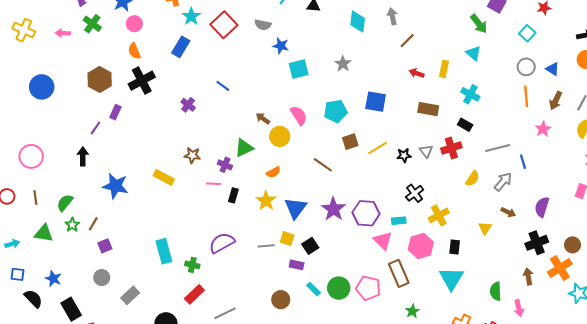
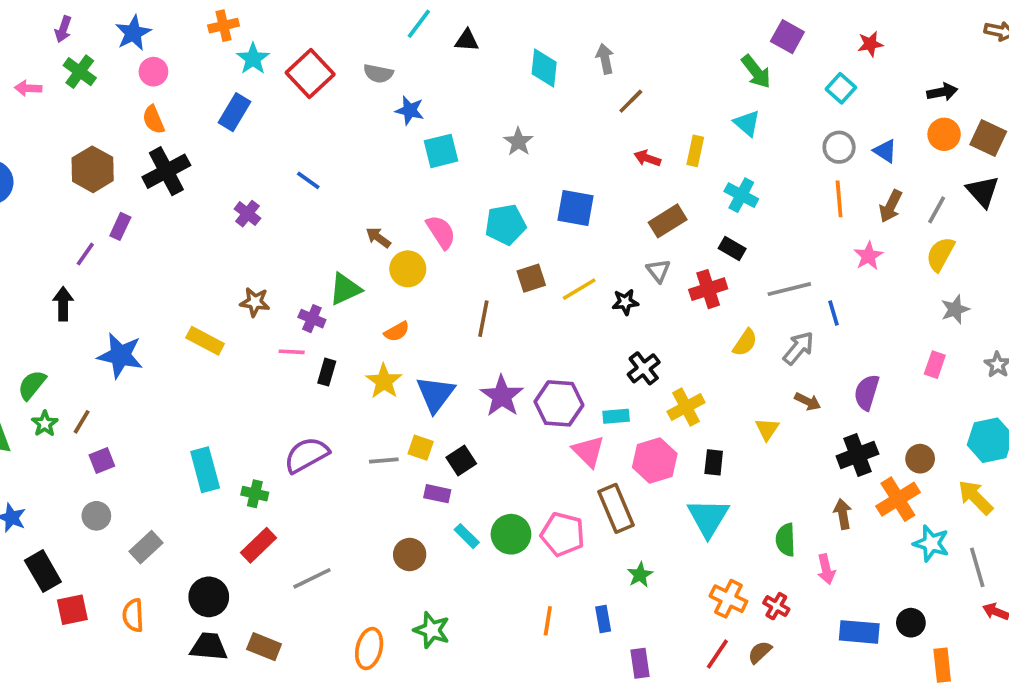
brown rectangle: (428, 109) -> (668, 221), turned -42
gray triangle: (426, 151) -> (658, 271), moved
brown line: (323, 165) -> (483, 319), turned 66

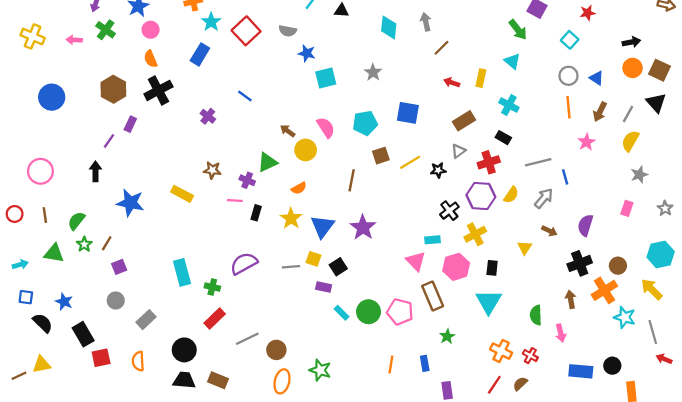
gray triangle: (658, 271) -> (458, 151), turned 32
purple hexagon: (559, 403) -> (481, 196), moved
brown circle: (410, 554) -> (276, 350), moved

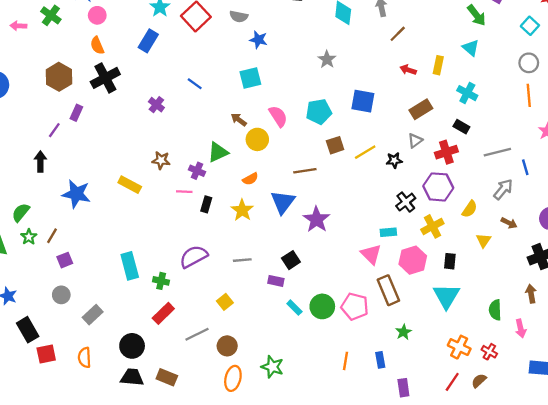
cyan square: (326, 78) -> (250, 78), moved
brown line: (352, 180) -> (305, 171), turned 70
yellow semicircle: (511, 195) -> (470, 209), moved
blue triangle: (322, 226) -> (283, 202), moved
yellow square: (313, 259) -> (225, 302), moved, turned 32

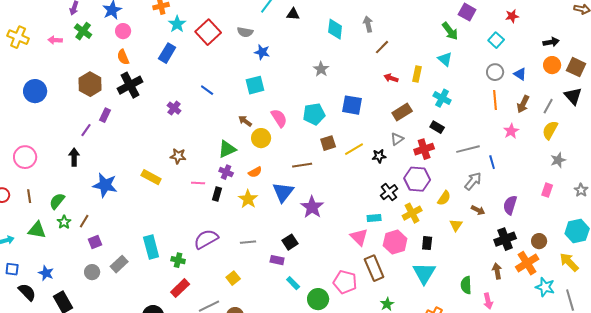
purple cross: (197, 171) -> (226, 172), moved
green circle: (322, 306) -> (318, 299), moved
gray rectangle: (93, 315) -> (119, 264), moved

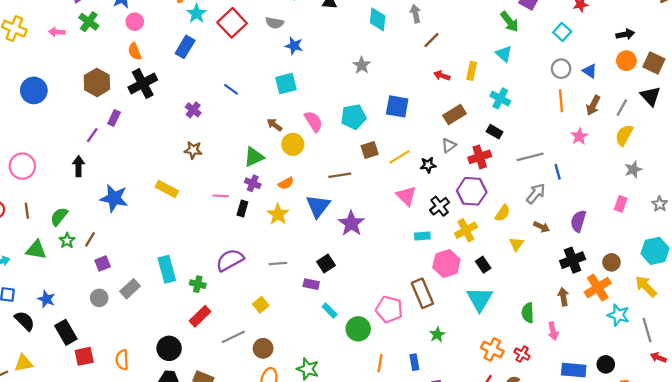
brown star: (178, 156) -> (193, 150), moved
pink triangle: (359, 237) -> (406, 196), moved
black rectangle: (427, 243) -> (483, 265), turned -40

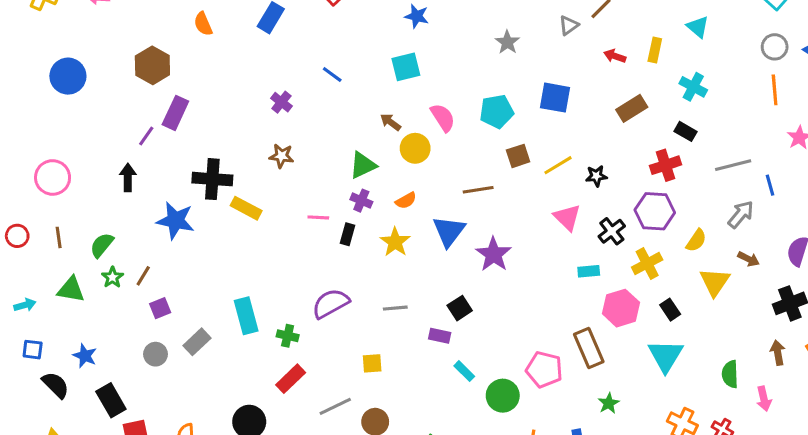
black cross: (143, 84) -> (212, 179), moved, turned 32
purple rectangle: (114, 118) -> (175, 113), size x1.5
gray triangle: (449, 145) -> (569, 25), moved
yellow triangle: (516, 244) -> (715, 282), size x1.5
yellow square: (261, 305) -> (372, 363), turned 35

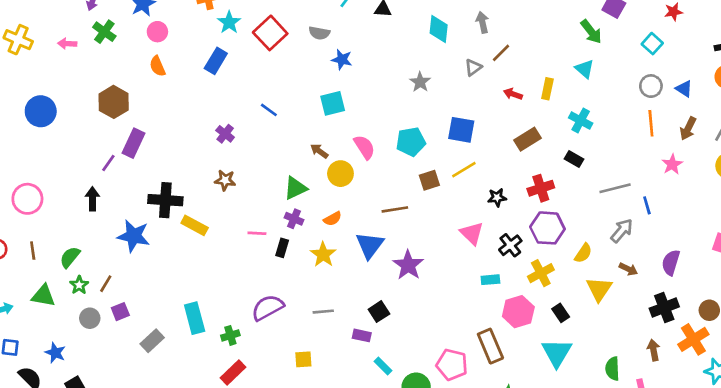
yellow line: (558, 165) -> (464, 170), moved
red cross: (666, 165) -> (541, 188), moved
green cross: (288, 336) -> (230, 335), turned -30
gray circle: (155, 354) -> (90, 318), moved

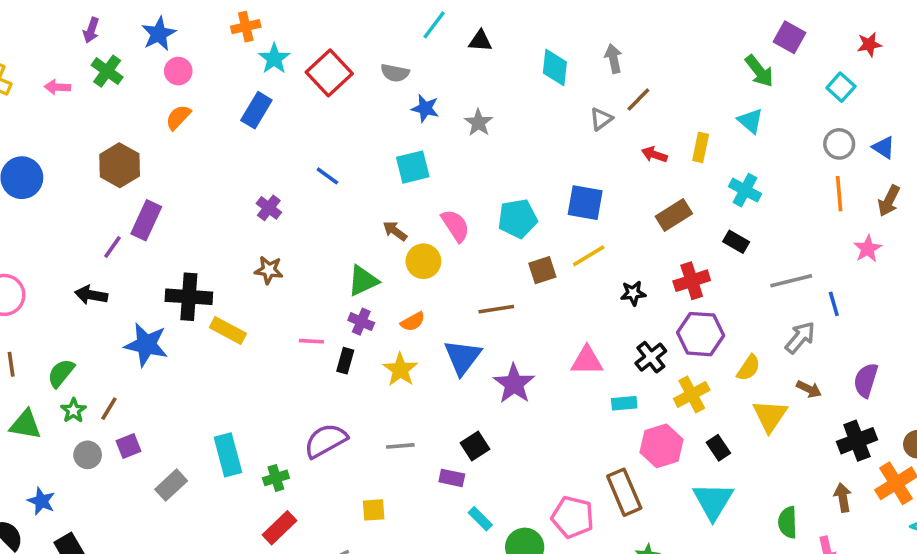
orange semicircle: (157, 66) -> (178, 117), turned 66
gray star: (420, 82) -> (478, 123), moved
black arrow: (92, 199) -> (91, 295), turned -80
pink triangle: (472, 233) -> (587, 361), moved, turned -45

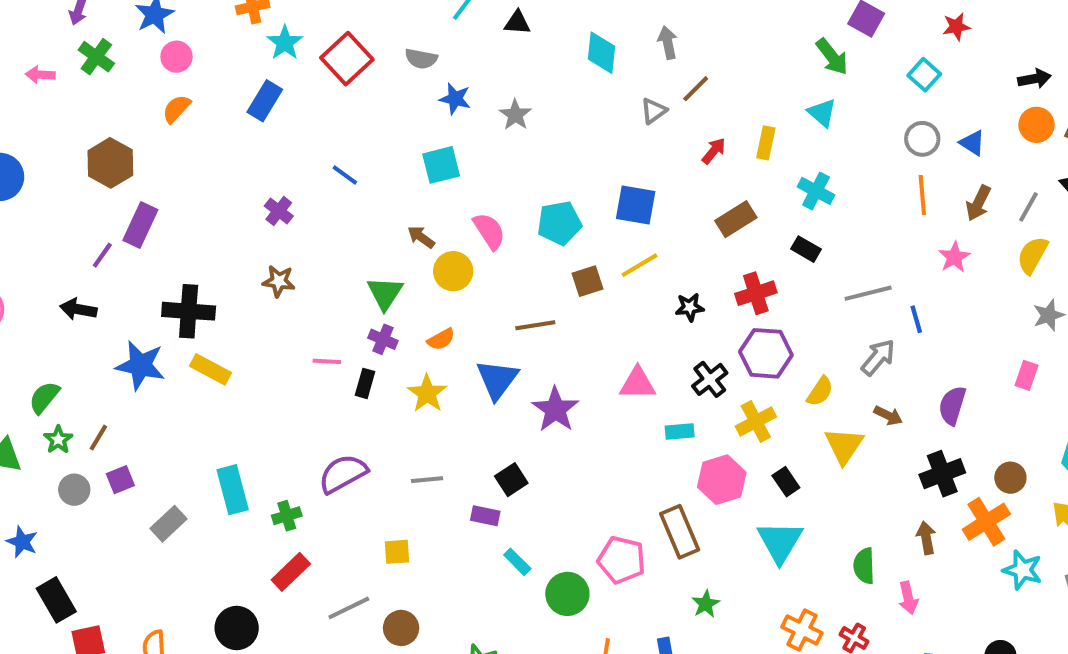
red arrow: (654, 155) -> (714, 151), turned 110
green triangle: (363, 281) -> (385, 293), turned -32
yellow rectangle: (228, 330) -> (211, 369), moved

